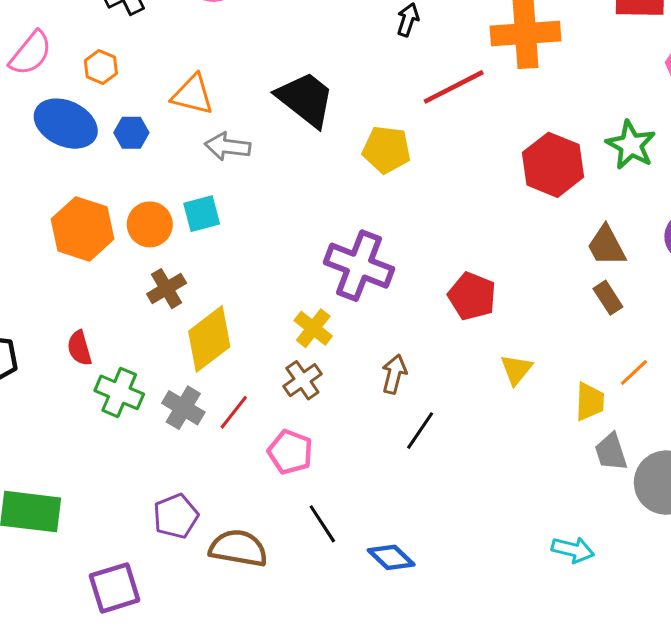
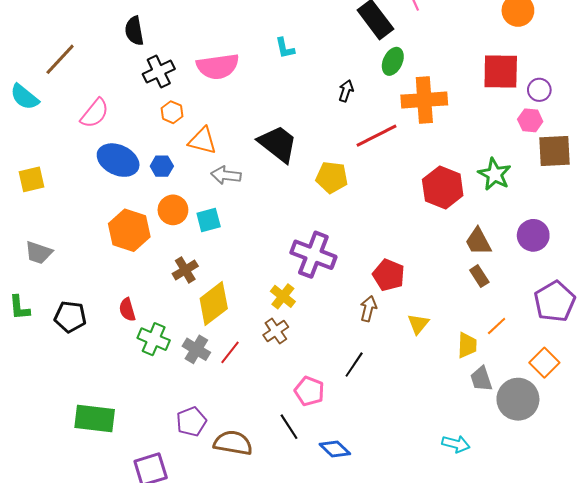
orange hexagon: (101, 67) -> (172, 112), moved
orange circle: (150, 224) -> (173, 210), moved
brown arrow: (394, 374) -> (368, 309), moved
pink pentagon: (290, 452) -> (309, 391), moved

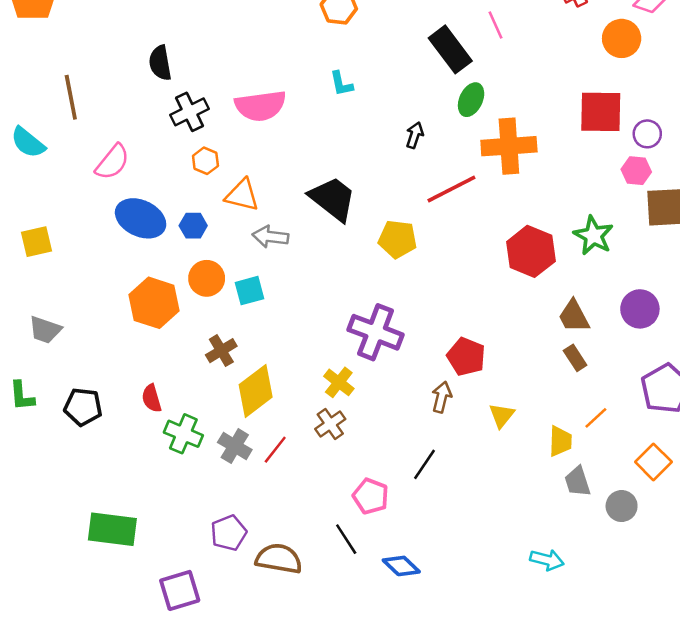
brown line: (60, 59) -> (71, 97), turned -54
gray circle: (518, 399) -> (622, 506), size x0.6

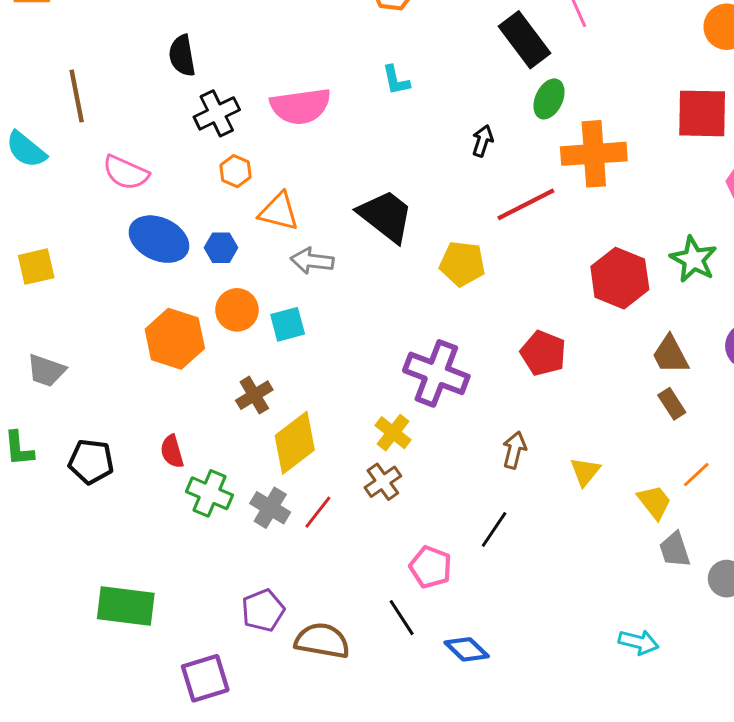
pink semicircle: (112, 162) -> (126, 173), turned 75
red pentagon: (466, 357) -> (543, 353), moved
yellow trapezoid: (560, 441) -> (654, 502), turned -40

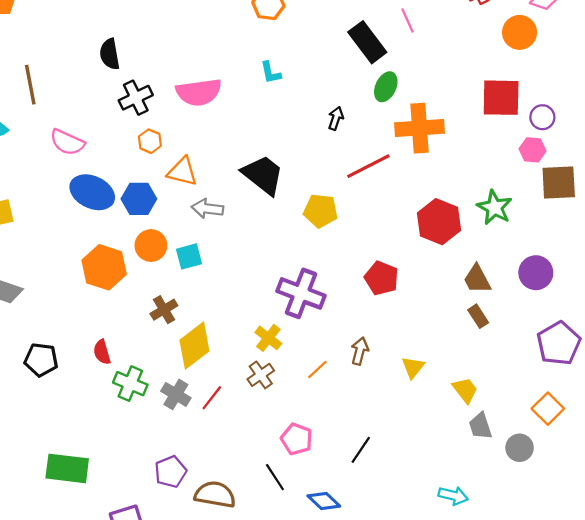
blue hexagon: (221, 248) -> (139, 199), size x1.4
orange line: (696, 475) -> (317, 369), moved
black line: (494, 529) -> (361, 450), moved

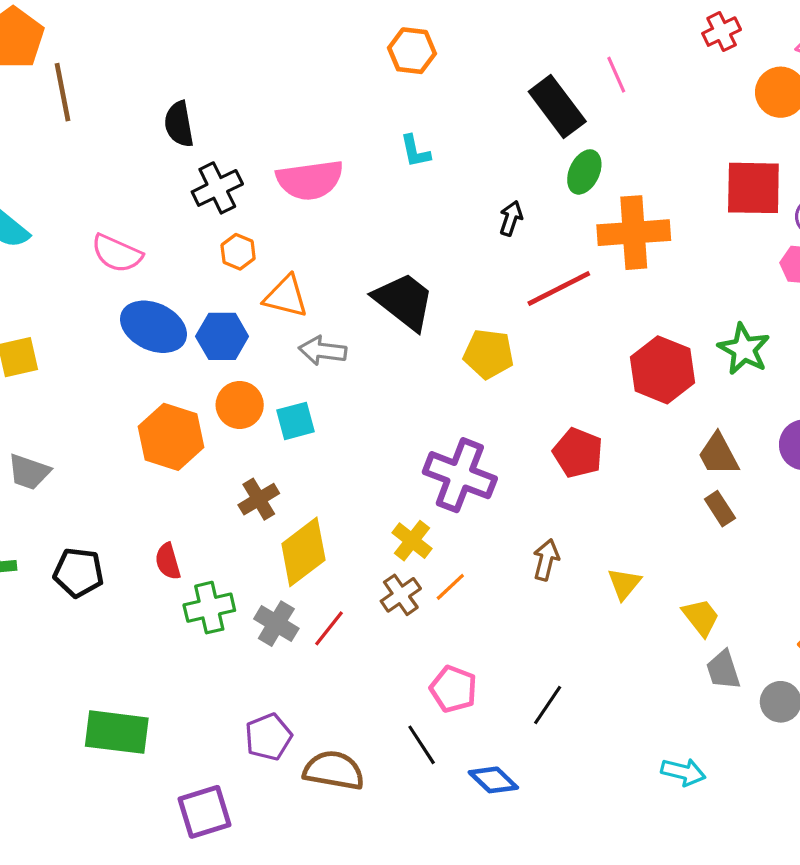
brown line: (30, 85) -> (63, 92), moved
orange line: (317, 369) -> (450, 587), moved
green cross: (130, 384) -> (209, 608), turned -36

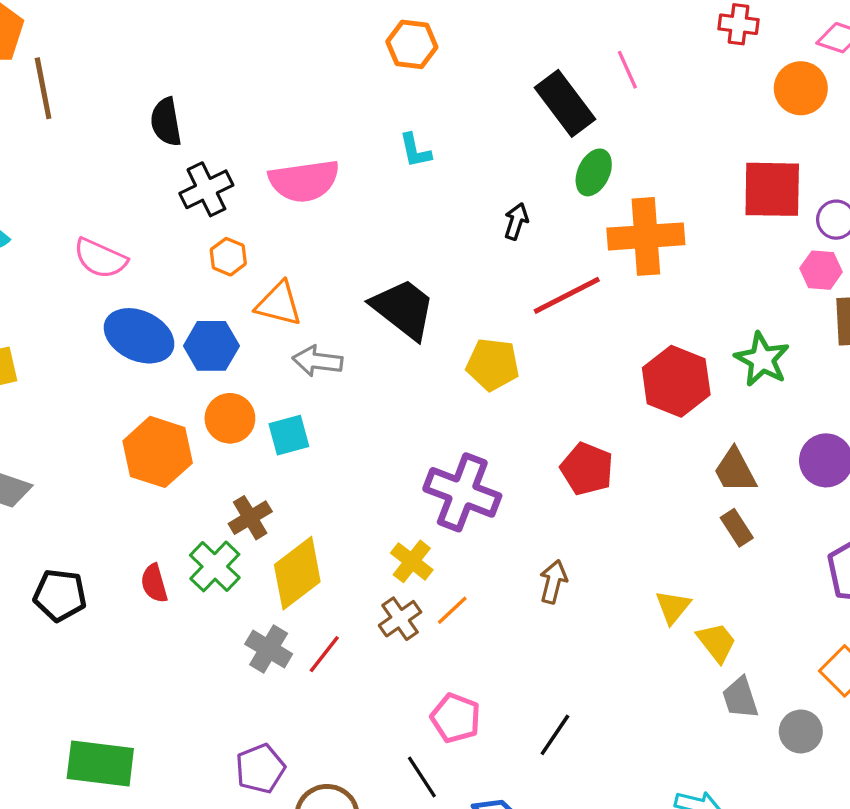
red cross: (722, 32) -> (738, 24), turned 33
yellow triangle: (624, 584) -> (673, 607), moved
green cross: (209, 608) -> (215, 566), moved, turned -33

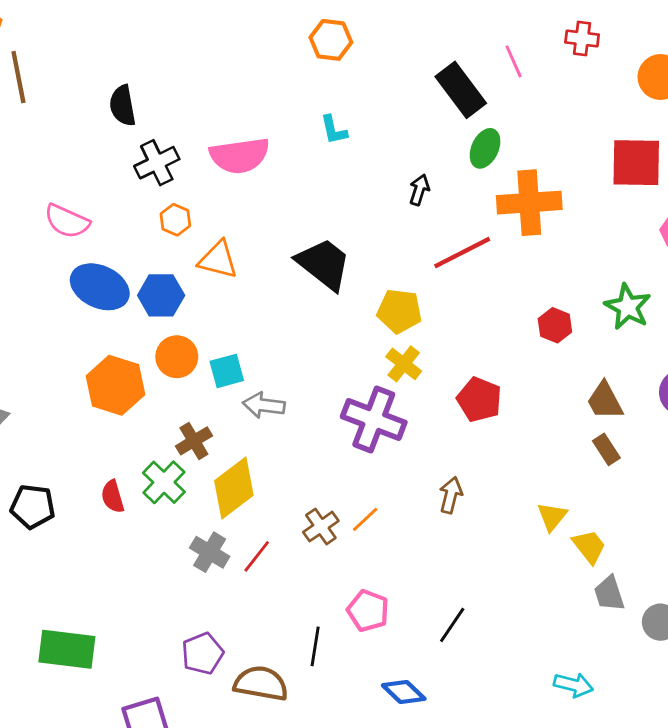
red cross: (738, 24) -> (582, 39), moved
gray arrow: (318, 361) -> (264, 405), moved
red hexagon: (676, 381) -> (555, 325), size x0.6
yellow cross: (412, 561) -> (404, 364), moved
black line: (422, 777) -> (315, 646), moved, turned 42

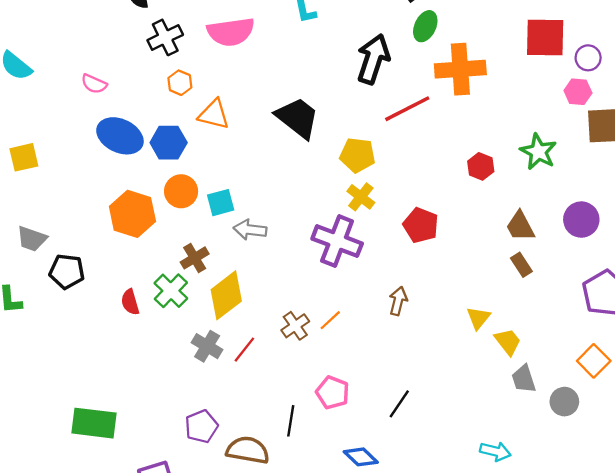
black arrow: (419, 190) -> (373, 59), size x2.0
pink semicircle: (67, 221) -> (94, 84), size x0.7
black pentagon: (33, 507) -> (67, 272), moved

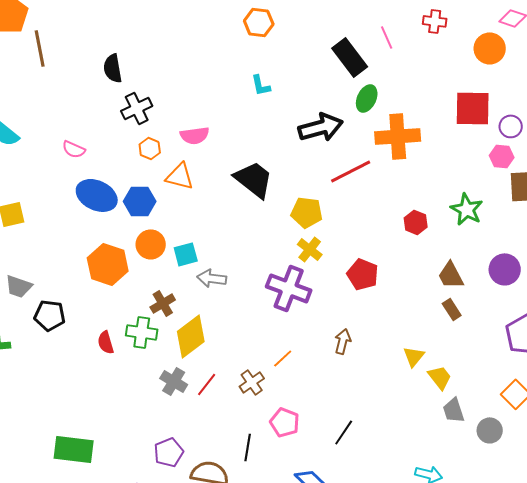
pink semicircle: (231, 32) -> (195, 135), moved, size x0.7
black arrow: (373, 59) -> (321, 127), turned 57
green cross: (171, 291) -> (142, 332), turned -36
brown cross: (295, 326) -> (252, 382), moved

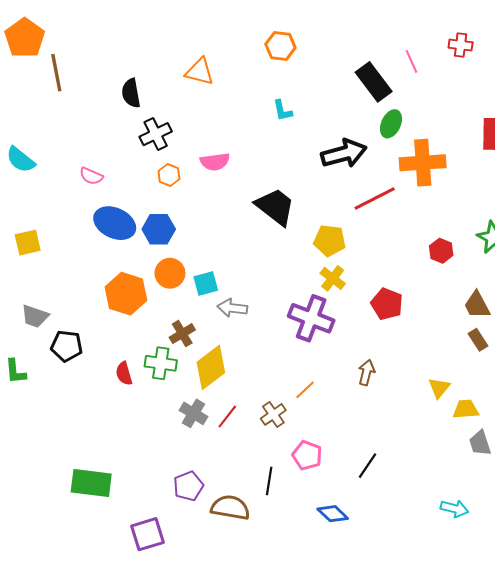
orange triangle: (180, 176) -> (200, 72), moved
yellow trapezoid: (440, 377) -> (466, 409), turned -56

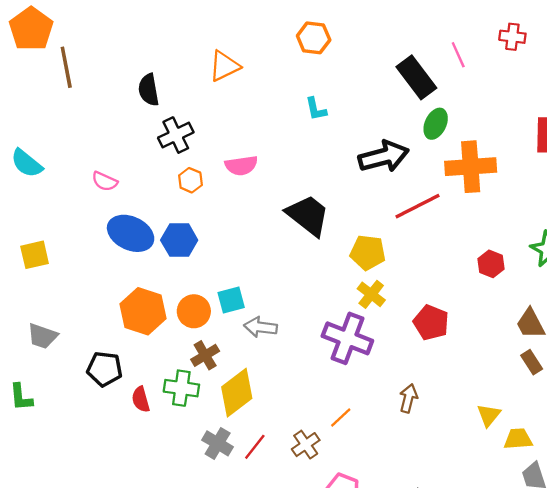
orange triangle: (200, 72) -> (224, 66), turned -40
orange circle: (170, 273) -> (194, 311), moved
black pentagon: (67, 346) -> (105, 369), moved

